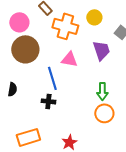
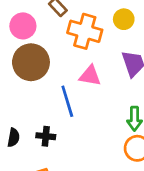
black semicircle: (12, 89) -> (13, 138), moved
black cross: (48, 101) -> (46, 136), moved

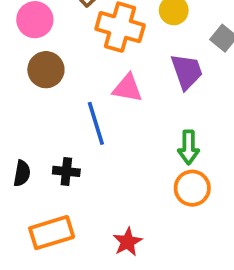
brown circle: (31, 62) -> (46, 70), size x0.7

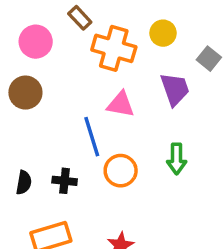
brown circle: (46, 70) -> (25, 93), moved
orange circle: (192, 188) -> (121, 171), moved

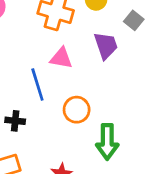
green arrow: (177, 159) -> (107, 142), moved, size x1.4
orange circle: (121, 171) -> (77, 110), moved

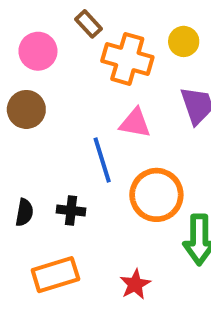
orange circle: (77, 110) -> (156, 195), size x1.4

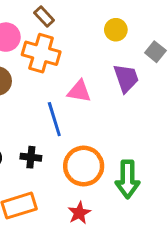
orange cross: (127, 59) -> (41, 53), moved
orange circle: (156, 195) -> (84, 166), moved

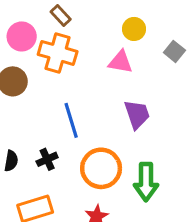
purple trapezoid: (126, 78) -> (137, 114), moved
pink triangle: (79, 91) -> (121, 62), moved
black cross: (31, 157) -> (47, 159), turned -30

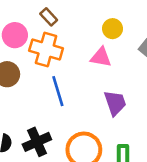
blue line: (71, 120) -> (58, 91), moved
black cross: (47, 159) -> (37, 142), size x1.5

